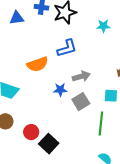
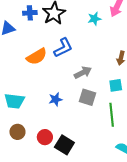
orange semicircle: (38, 64) -> (37, 56), moved
blue star: (60, 90) -> (55, 99), moved
gray square: (81, 102) -> (87, 97), turned -30

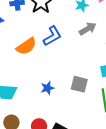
gray arrow: (83, 73) -> (88, 29), moved

